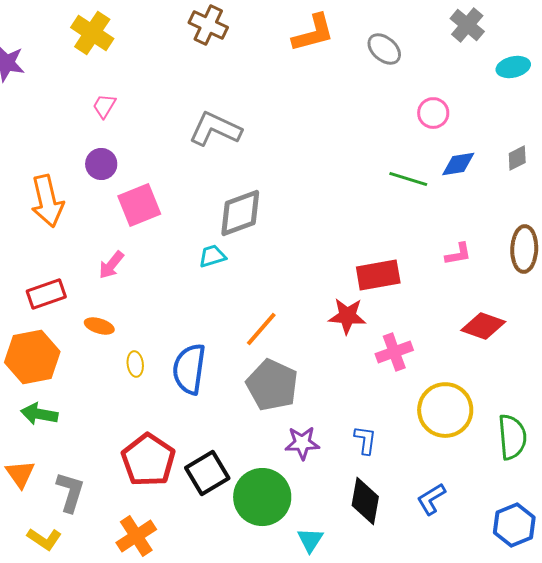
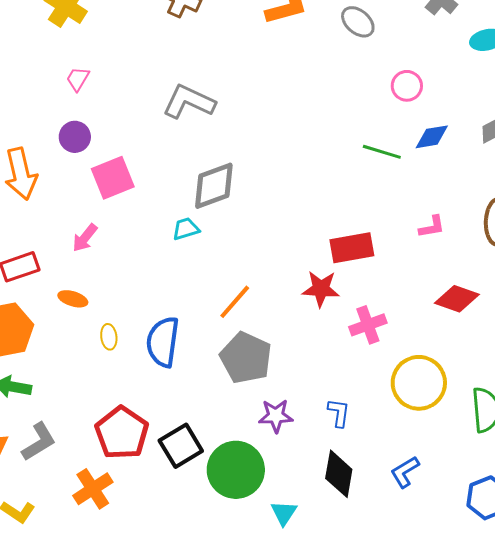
gray L-shape: (70, 492) -> (39, 442), moved, turned 42
orange cross: (136, 536) -> (93, 489), moved

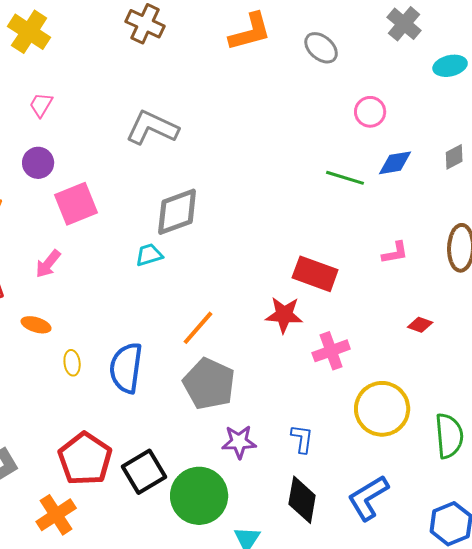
red rectangle: (352, 248) -> (315, 274), turned 30
red diamond: (457, 299) -> (420, 325), size x0.6
blue L-shape: (405, 472) -> (368, 498), size x1.4

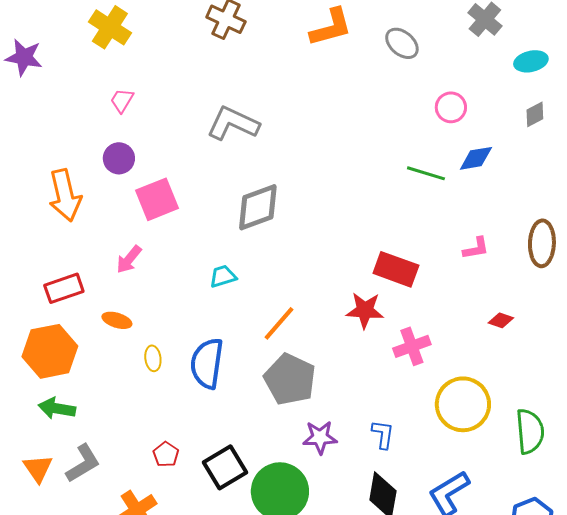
gray diamond: (454, 157) -> (535, 114), moved
cyan trapezoid: (149, 255) -> (223, 276), moved
red pentagon: (85, 459) -> (166, 454), size x0.5

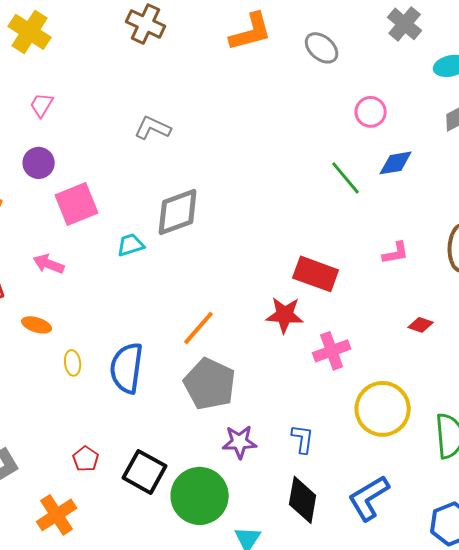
gray L-shape: (233, 123) -> (153, 128), size x0.7
green line: (426, 173) -> (346, 178), turned 33
pink arrow: (129, 259) -> (49, 264), turned 72
cyan trapezoid: (223, 276) -> (131, 245), moved
black square: (225, 467) -> (145, 472), turned -30

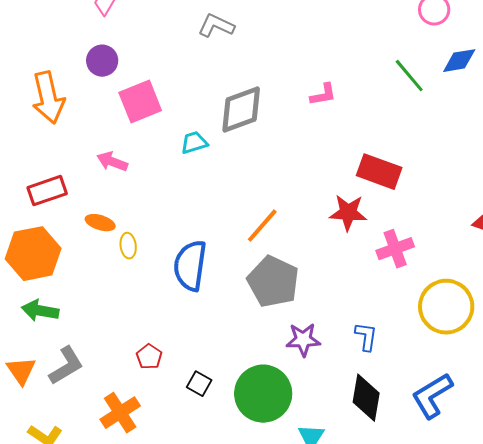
pink L-shape: (396, 253) -> (323, 95), moved
yellow ellipse: (73, 363) -> (128, 246), moved
black square: (145, 472) -> (199, 384), moved, size x0.6

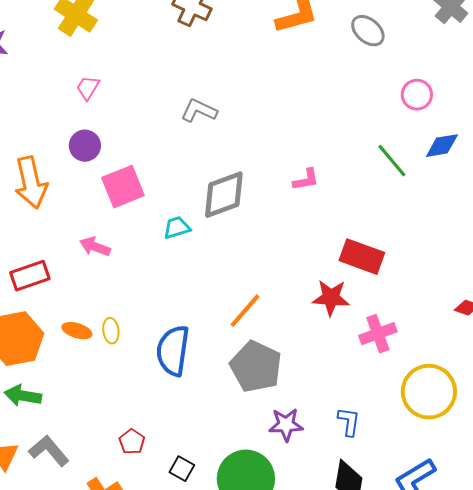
orange ellipse: (100, 223) -> (77, 331), moved
gray L-shape: (66, 366) -> (49, 451), turned -99

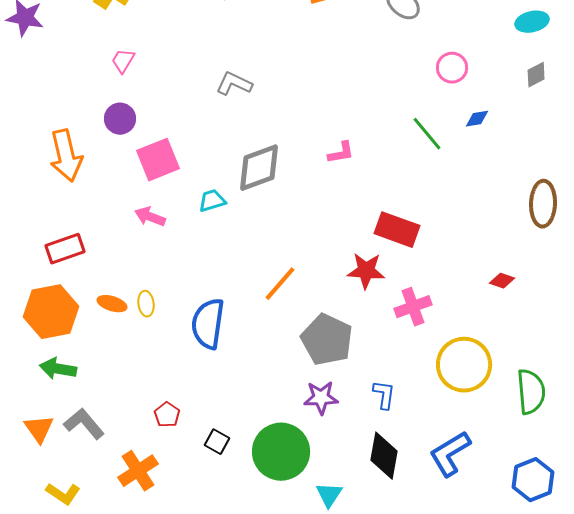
blue diamond: (442, 146) -> (477, 119), size x0.7
pink arrow: (95, 247) -> (150, 217), moved
gray pentagon: (256, 367) -> (327, 340), moved

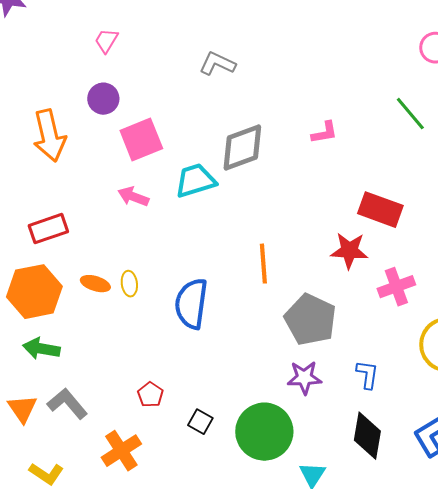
cyan trapezoid: (212, 201) -> (195, 181), size x1.5
orange line: (280, 284) -> (263, 264), turned -45

